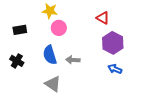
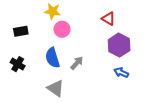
gray arrow: (73, 60) -> (77, 63), turned 128

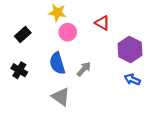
red triangle: (109, 19) -> (102, 23), moved
black rectangle: (21, 31) -> (23, 34), turned -32

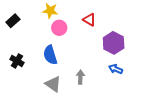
black rectangle: (23, 34) -> (13, 21), moved
gray arrow: (84, 69) -> (80, 77), moved, turned -40

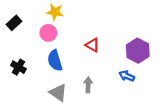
red triangle: (89, 20) -> (92, 45), moved
pink circle: (59, 28) -> (48, 33), moved
purple hexagon: (114, 43) -> (138, 51), moved

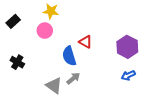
blue semicircle: (55, 61) -> (69, 56), moved
blue arrow: (127, 76) -> (128, 75), moved, turned -48
gray arrow: (88, 85) -> (73, 78), moved, turned 48

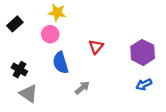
red triangle: (86, 42) -> (96, 47), turned 40
blue semicircle: (69, 56) -> (61, 63), moved
gray triangle: (54, 86) -> (29, 94), moved

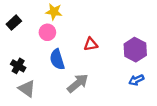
red triangle: (96, 47) -> (91, 44), turned 40
gray arrow: (82, 88) -> (78, 83), size x1.5

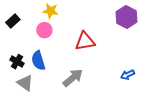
red triangle: (91, 44) -> (85, 41), size x1.5
purple hexagon: (135, 50) -> (127, 17), moved
blue semicircle: (57, 59) -> (38, 61), moved

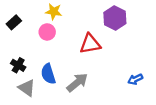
purple hexagon: (127, 17) -> (115, 18), moved
blue semicircle: (38, 61) -> (48, 74), moved

